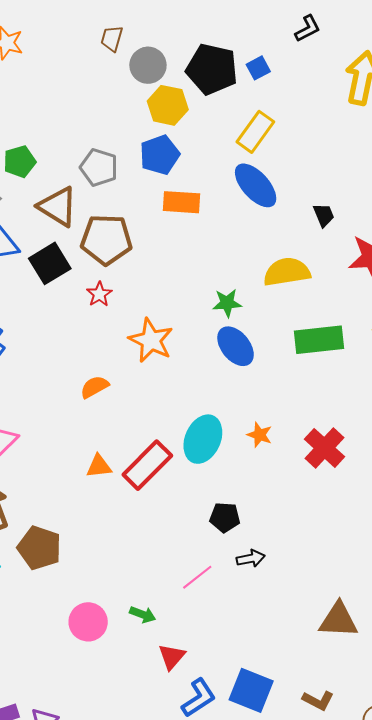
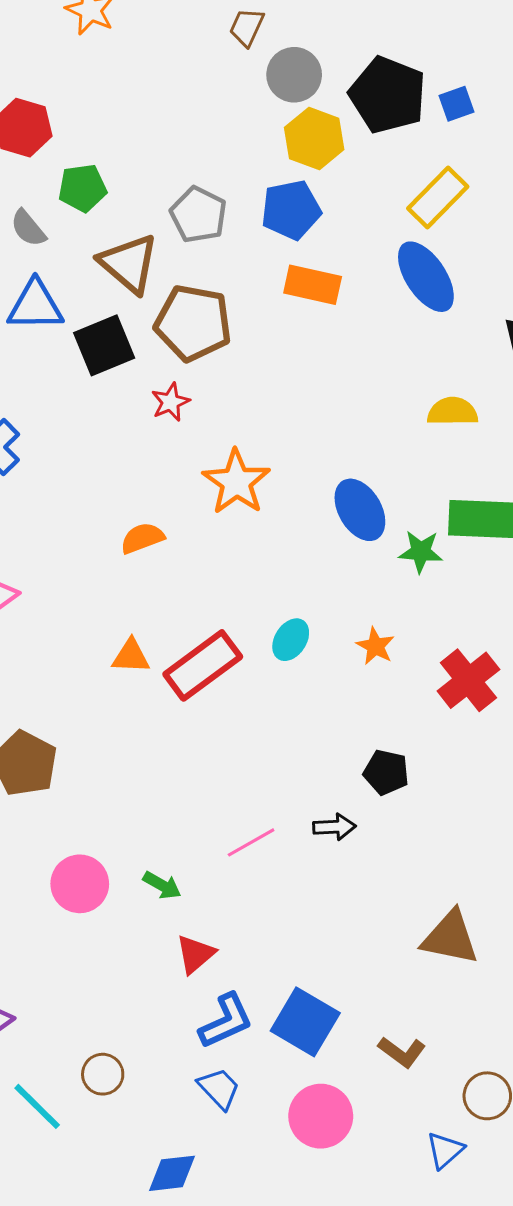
yellow semicircle: (287, 272) -> (453, 412), size x0.7
green star: (227, 303) -> (421, 552), moved
cyan ellipse: (203, 439) -> (291, 640), size x0.6
black pentagon: (225, 517) -> (386, 772), moved

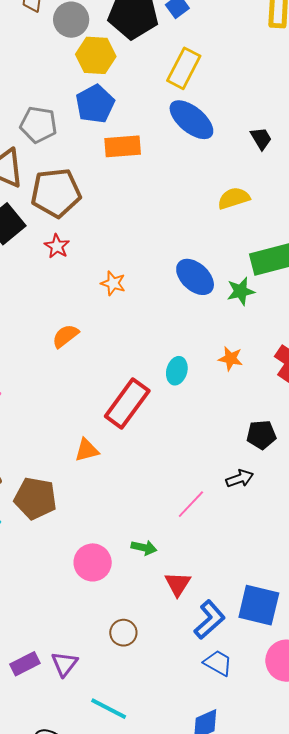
orange star: (236, 482) -> (113, 283), size x0.6
orange triangle: (131, 656) -> (87, 450), moved
brown circle: (103, 1074) -> (123, 633), moved

